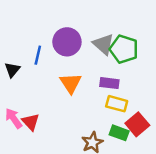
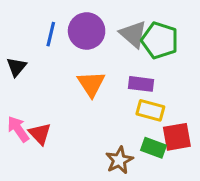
blue line: (38, 55) -> (51, 34), moved
red square: (137, 124) -> (177, 137), turned 30

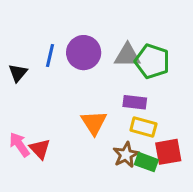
gray triangle: (133, 34) -> (127, 55), turned -40
black triangle: (17, 67) -> (18, 73), moved
orange triangle: (91, 84) -> (94, 123), moved
brown star: (119, 160) -> (126, 155), moved

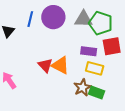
orange triangle: (94, 123) -> (60, 65), turned -30
red triangle: (40, 149) -> (45, 65), moved
red square: (168, 152) -> (112, 46), moved

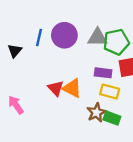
green pentagon: (101, 23) -> (116, 42), turned -30

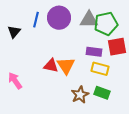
red triangle: (56, 88) -> (51, 66), turned -35
orange triangle: (72, 88) -> (66, 66), turned 30
brown star: (96, 113) -> (80, 95), moved

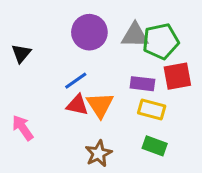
blue line: (36, 20) -> (76, 81), moved, turned 42
brown star: (80, 95) -> (99, 153), moved

